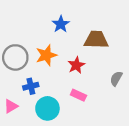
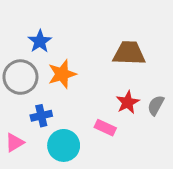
blue star: (61, 24) -> (40, 41), moved
red star: (76, 65) -> (128, 102), moved

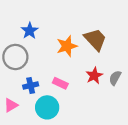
brown trapezoid: (129, 53) -> (95, 39), turned 45
orange star: (62, 74) -> (67, 46), moved
pink rectangle: (105, 128) -> (60, 83), moved

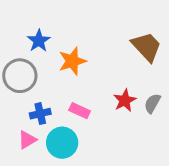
brown trapezoid: (95, 39) -> (147, 47), moved
orange star: (67, 46) -> (72, 61), moved
pink triangle: (11, 105) -> (27, 140), moved

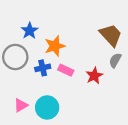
gray semicircle: (152, 103) -> (115, 60), moved
pink rectangle: (80, 111) -> (66, 70), moved
blue cross: (40, 114) -> (43, 68), moved

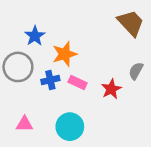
brown trapezoid: (111, 35) -> (131, 23), moved
pink triangle: (21, 105) -> (24, 124), turned 32
cyan circle: (47, 107) -> (70, 127), moved

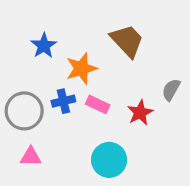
brown trapezoid: (131, 23) -> (127, 41), moved
gray circle: (18, 67) -> (24, 111), moved
cyan circle: (70, 127) -> (109, 160), moved

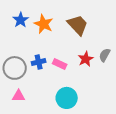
blue star: (44, 46) -> (21, 20), moved
orange star: (81, 68) -> (44, 24), moved, turned -30
red star: (140, 113) -> (86, 59), moved

